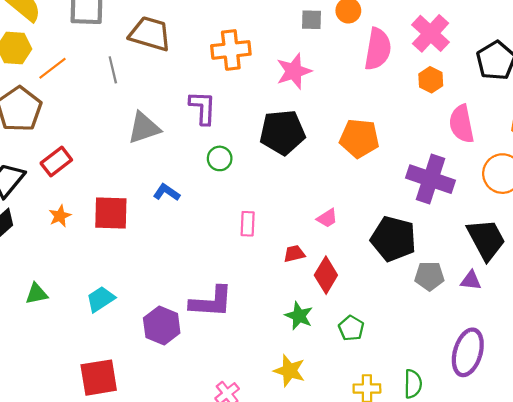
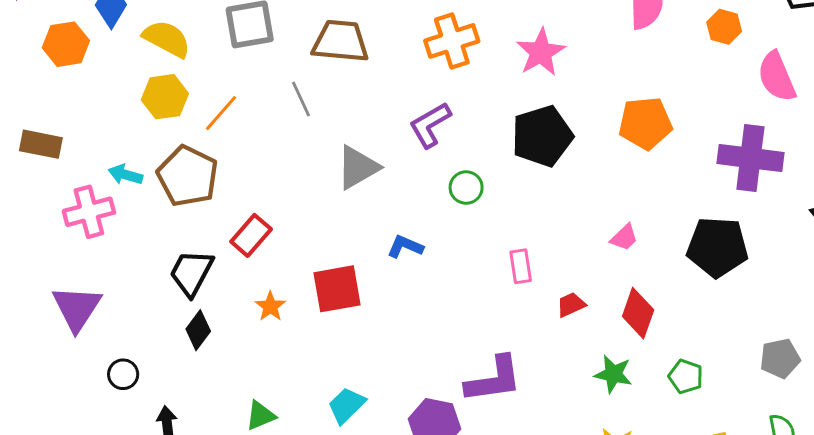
purple L-shape: (203, 108) -> (430, 125), turned -111
red trapezoid: (294, 254) -> (571, 305), moved
gray pentagon: (429, 276) -> (780, 358), moved

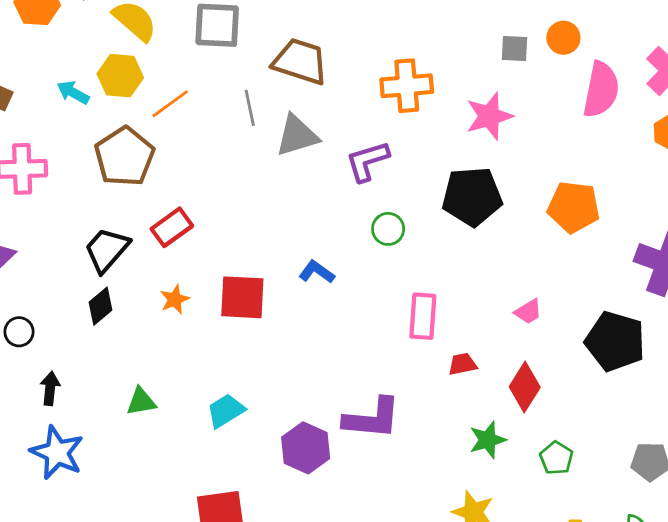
gray triangle: (358, 167) -> (297, 135), moved
cyan arrow: (125, 175) -> (73, 92), moved
pink rectangle: (521, 266) -> (423, 316), size x1.4
green star: (613, 374) -> (488, 440), turned 30

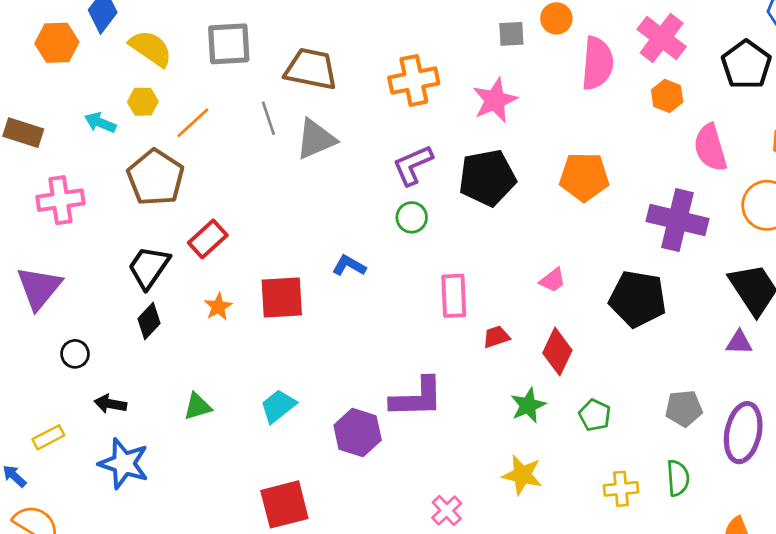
yellow hexagon: (120, 76) -> (143, 102), size x0.7
purple L-shape: (367, 161) -> (413, 165), moved
black arrow: (50, 388) -> (110, 404), turned -80

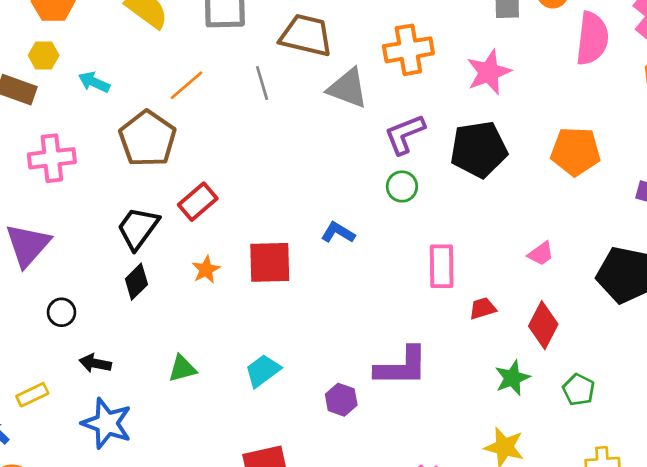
yellow hexagon: (143, 102) -> (44, 55), moved
gray triangle: (316, 139) -> (348, 88), moved, turned 42
purple hexagon: (358, 433) -> (341, 400), size x0.7

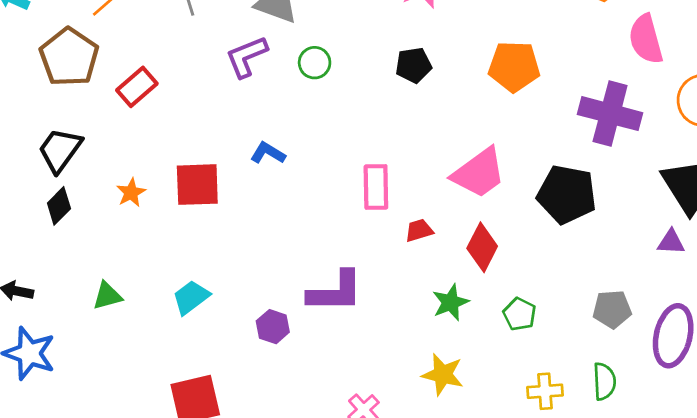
purple L-shape: (405, 134) -> (247, 57), moved
black pentagon: (479, 149) -> (414, 65), size x0.6
green circle: (402, 186) -> (315, 63), moved
red rectangle: (198, 202) -> (137, 87), moved
pink trapezoid: (541, 254) -> (479, 173), size x2.0

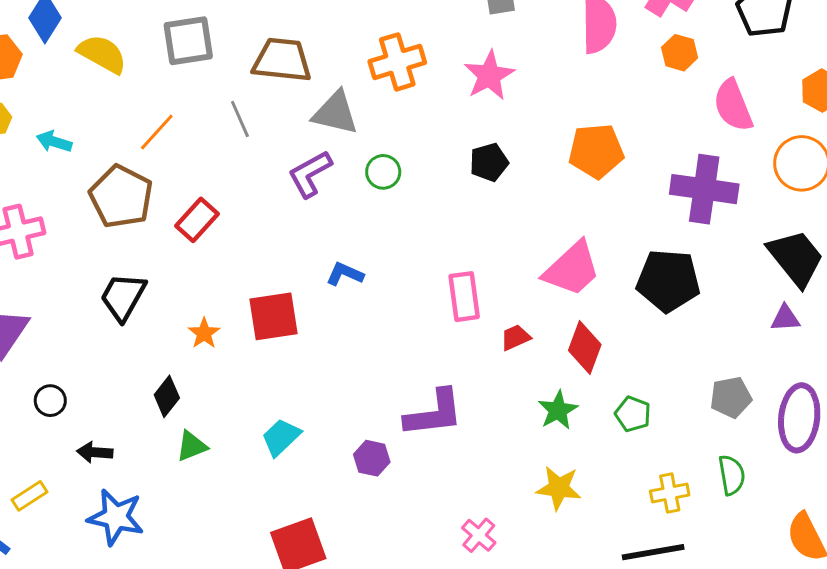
black diamond: (59, 206) -> (167, 396), moved

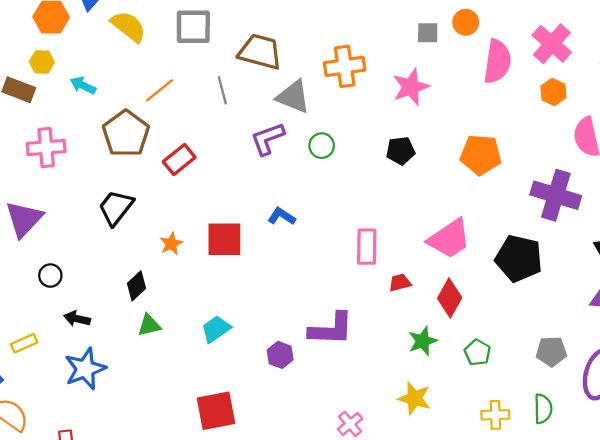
blue star: (116, 517) -> (85, 369), turned 30

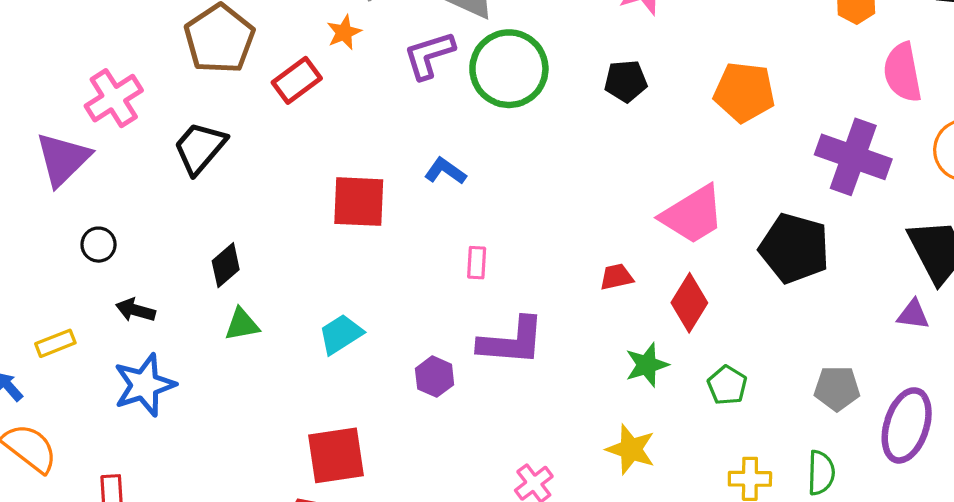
green circle: (322, 146) -> (509, 69), size x2.0
pink cross: (46, 148) -> (114, 98), moved, turned -30
orange star: (171, 244) -> (344, 32), moved
pink rectangle: (367, 247) -> (477, 263), moved, size x0.6

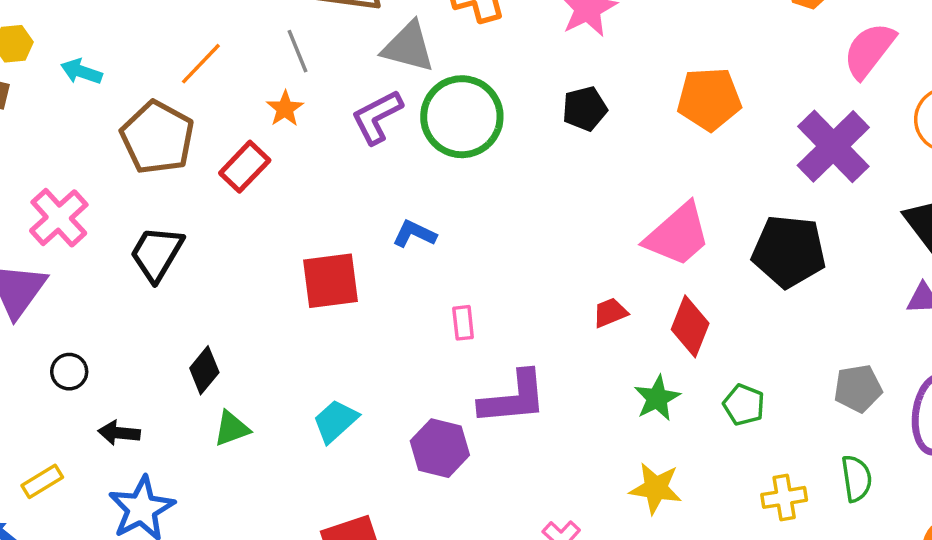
pink semicircle: (903, 72) -> (869, 50), turned 58
purple cross: (853, 157) -> (833, 146), turned 36
purple hexagon: (435, 377) -> (440, 448), size x1.4

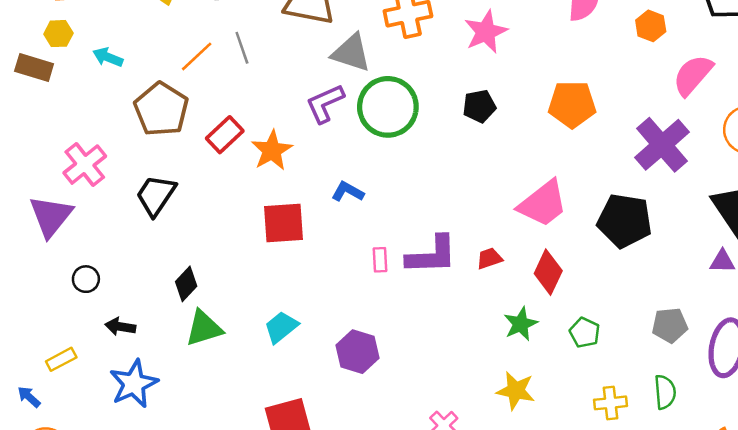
gray line: (298, 51) -> (242, 48), moved
orange star: (285, 109) -> (272, 150), moved, size x1.5
purple L-shape: (513, 398) -> (432, 255), moved
green triangle: (232, 429) -> (204, 328), size x1.4

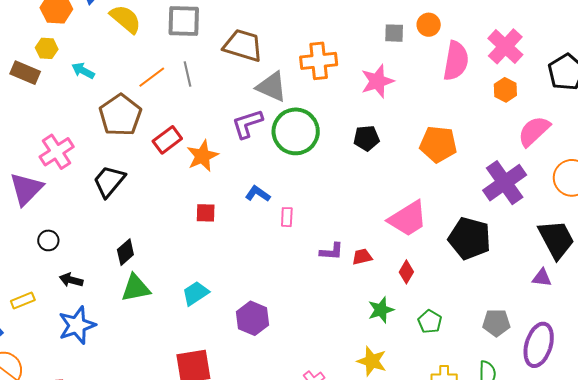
red square: (283, 223) -> (206, 213), size x0.6
purple L-shape: (432, 255) -> (331, 252), moved, size x0.6
pink rectangle: (380, 260) -> (287, 217), moved
red diamond: (548, 272) -> (406, 272), size x0.7

